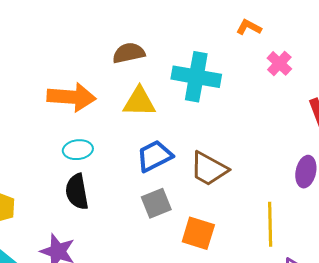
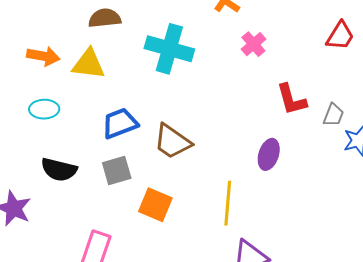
orange arrow: (71, 97) -> (43, 56), size x0.7
yellow triangle: (139, 102) -> (89, 64), moved
black semicircle: (77, 192) -> (59, 170), moved, turned -72

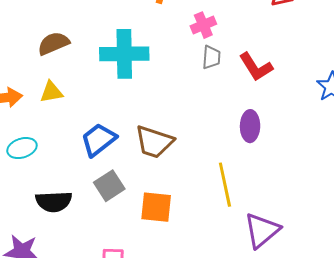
pink cross: (253, 44) -> (203, 25), turned 35
yellow triangle: (89, 64) -> (51, 92), size x0.7
gray trapezoid: (333, 115) -> (211, 57), moved

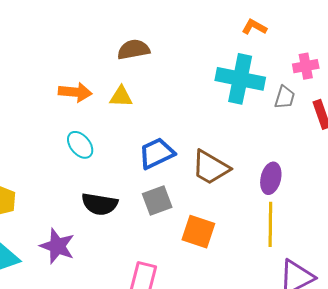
pink cross: (203, 25) -> (306, 66), moved
cyan cross: (124, 54) -> (240, 79), moved
purple ellipse: (250, 126) -> (271, 178), moved
cyan ellipse: (22, 148) -> (80, 145), turned 56

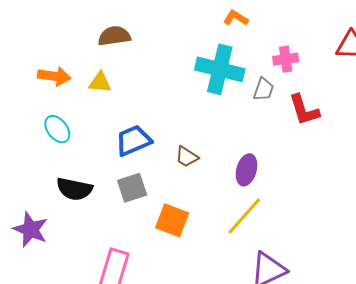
brown trapezoid: (211, 167) -> (187, 157), size x0.6
yellow line: (270, 224) -> (244, 216), turned 39

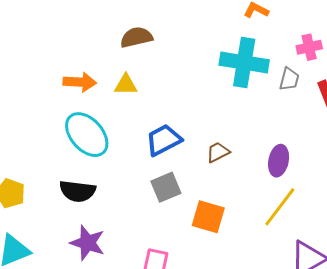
cyan ellipse: (57, 129) -> (87, 135), size x1.6
brown trapezoid: (187, 157) -> (218, 152), turned 125
black semicircle: (74, 189) -> (77, 191), moved
purple star: (31, 229) -> (88, 243), moved

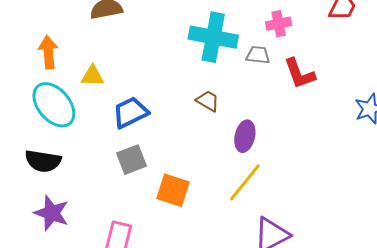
gray trapezoid: (289, 79) -> (258, 55), turned -100
orange arrow: (80, 82) -> (48, 52), turned -100
yellow triangle: (126, 85) -> (92, 76), moved
brown trapezoid: (218, 152) -> (208, 101), moved, turned 55

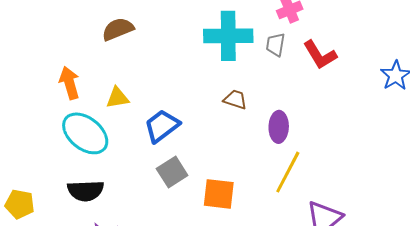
gray trapezoid: (258, 55) -> (276, 45), turned -75

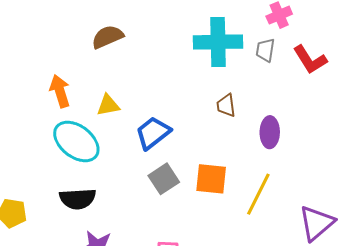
brown trapezoid: (235, 99) -> (226, 105), turned -115
yellow line: (288, 172) -> (258, 194), moved
orange square: (219, 194) -> (211, 179), moved

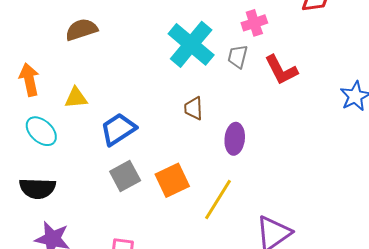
cyan cross: (218, 42) -> (191, 44), turned 36
cyan ellipse: (76, 141) -> (41, 131), size x0.7
orange square: (211, 179) -> (172, 180), turned -36

